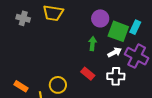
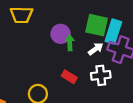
purple circle: (100, 18) -> (61, 34), moved
cyan rectangle: (135, 27) -> (113, 32), moved, size x1.5

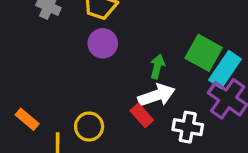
purple circle: (61, 34) -> (103, 43), moved
white arrow: (96, 49) -> (157, 95), moved, size x1.5

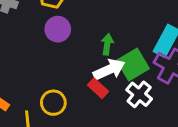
green square: (204, 53) -> (133, 65), moved, turned 36
white cross: (188, 127) -> (139, 94), turned 35

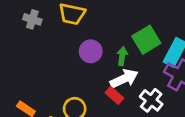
purple circle: (58, 29) -> (91, 51), moved
green square: (133, 65) -> (146, 40), moved

